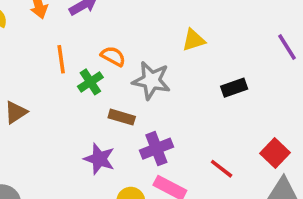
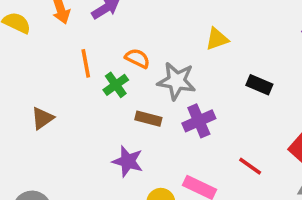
black rectangle: (234, 88) -> (259, 85), turned 45
purple cross: (156, 149) -> (199, 121), moved

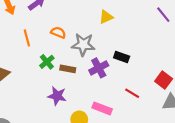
green cross: (116, 85) -> (47, 62), moved
black rectangle: (259, 85) -> (122, 57), moved

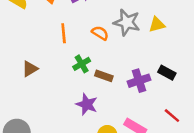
gray star: (83, 45) -> (127, 22), moved

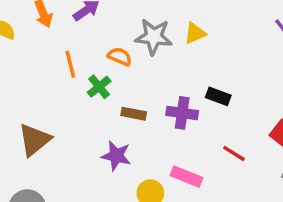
green cross: (82, 64) -> (99, 87), moved
brown triangle: (30, 69) -> (34, 140), moved, size x1.5
purple cross: (139, 81) -> (182, 113), turned 35

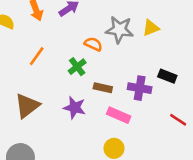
orange line: (70, 64) -> (37, 56), moved, turned 48
purple star: (116, 156) -> (75, 108), moved
pink rectangle: (186, 177) -> (119, 115), moved

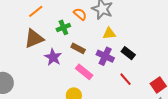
yellow triangle: (151, 28) -> (109, 33), moved
brown triangle: (27, 106) -> (34, 39), moved
red line: (178, 120) -> (126, 79), moved

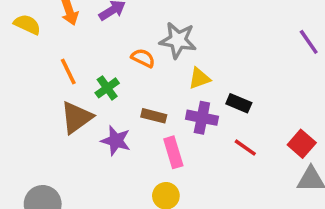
orange line: (36, 11) -> (68, 72), turned -63
green cross: (63, 27) -> (107, 88), moved
pink rectangle: (84, 72) -> (173, 152), turned 48

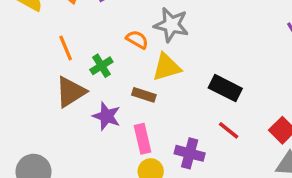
yellow triangle: (199, 78) -> (167, 67), moved, size x1.4
black rectangle: (239, 103) -> (225, 88), size x1.4
purple cross: (202, 118) -> (190, 153), moved
pink rectangle: (173, 152) -> (142, 139), moved

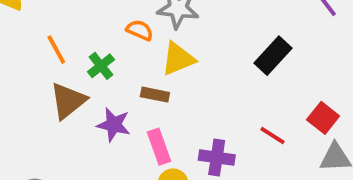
black rectangle: (225, 88) -> (273, 56), moved, turned -68
red line: (229, 130) -> (272, 135), moved

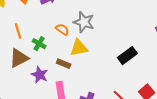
green cross: (101, 66) -> (39, 44), turned -32

